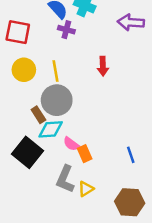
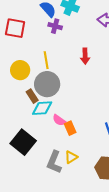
yellow circle: (24, 70) -> (20, 70), moved
black square: (28, 152) -> (23, 142), moved
gray L-shape: (65, 179) -> (54, 162), moved

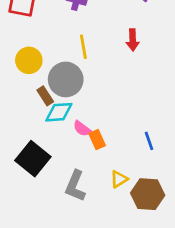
red arrow: (85, 56) -> (133, 40), moved
yellow line: (46, 60) -> (83, 47), moved
yellow triangle: (71, 157) -> (119, 179), moved

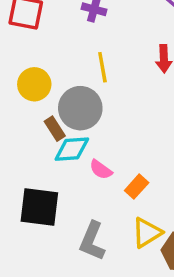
orange rectangle: (97, 140) -> (137, 187), moved, turned 66
black square: (33, 159) -> (39, 207), turned -32
yellow triangle: (119, 179) -> (147, 233), size x1.4

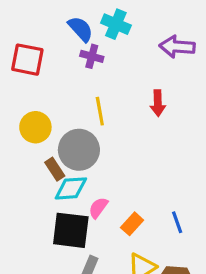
pink semicircle: (101, 170) -> (98, 208), turned 90
black square: (39, 207) -> (71, 230), moved

